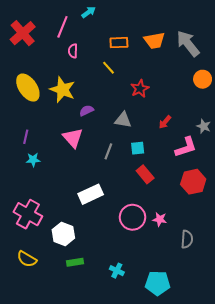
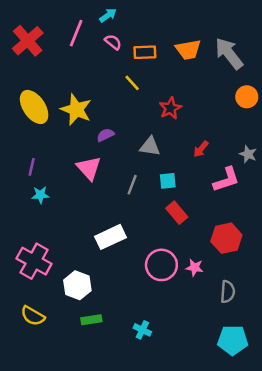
pink semicircle: (73, 51) -> (113, 42), moved, turned 128
red hexagon: (193, 182) -> (226, 238), moved
cyan pentagon: (158, 283) -> (233, 340), moved

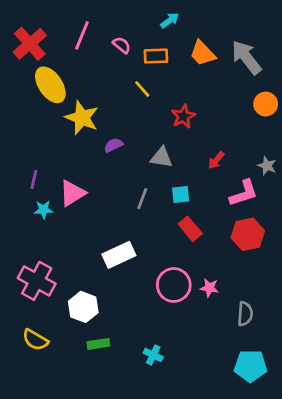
cyan arrow: (108, 15) -> (170, 20), moved
orange trapezoid: (188, 50) -> (203, 53), turned 56
yellow ellipse: (34, 107) -> (50, 85), moved
pink triangle: (89, 168) -> (72, 193), moved, turned 40
red hexagon: (226, 238) -> (248, 234), moved

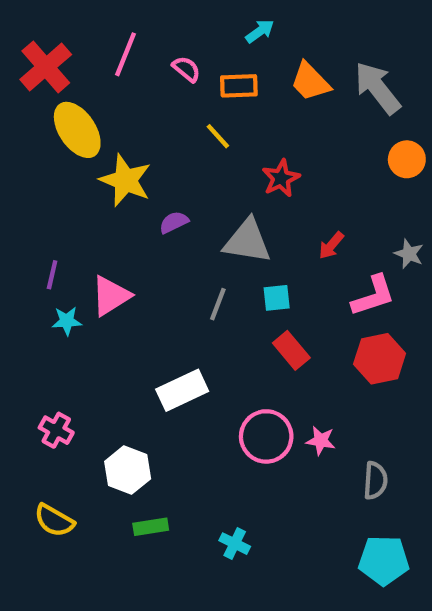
gray triangle: (161, 158) -> (247, 241), size x1.4
pink cross: (37, 281) -> (56, 430), size x0.6

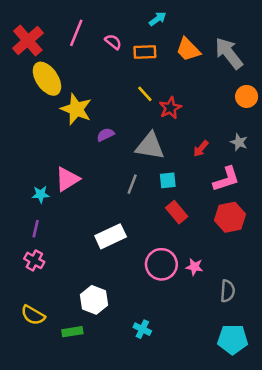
yellow line: (218, 136) -> (145, 94), moved
gray star: (409, 254) -> (239, 142), moved
purple line: (52, 275) -> (36, 229), moved
white hexagon: (128, 470) -> (94, 300), moved
green rectangle: (151, 527) -> (72, 332), moved

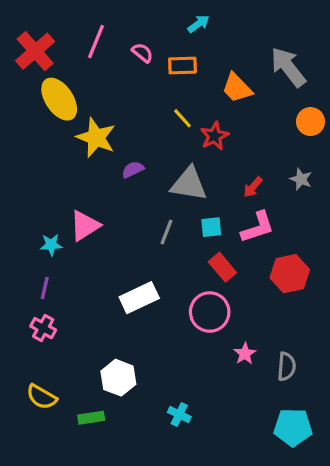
orange trapezoid: (188, 49) -> (237, 88), moved
pink L-shape: (226, 179) -> (258, 227), moved
pink circle: (161, 264) -> (210, 312), moved
pink star: (194, 267) -> (245, 354), moved, turned 30

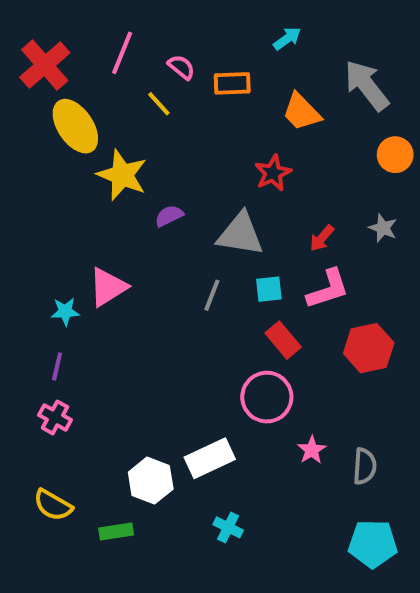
cyan arrow: (198, 24) -> (287, 39), moved
yellow line: (182, 118) -> (159, 104), moved
white rectangle: (139, 298) -> (210, 458), moved

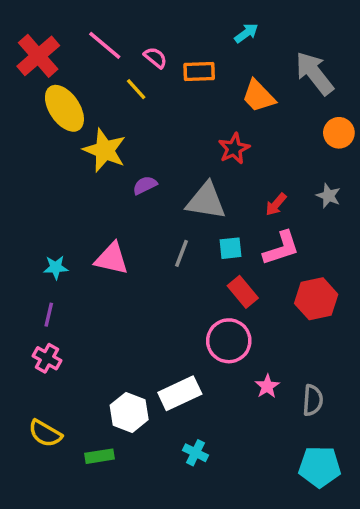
pink line: (122, 53) -> (105, 45), turned -72
pink triangle: (108, 287) -> (112, 259), moved, turned 45

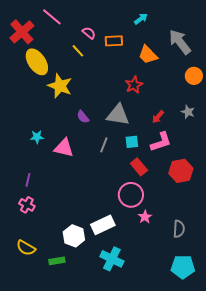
pink line: (105, 45) -> (52, 17), moved
purple semicircle: (145, 185) -> (83, 117), moved, turned -104
cyan star: (56, 267) -> (37, 137), moved
pink star: (267, 386) -> (145, 217), moved
cyan cross: (196, 453) -> (112, 259), size x1.6

